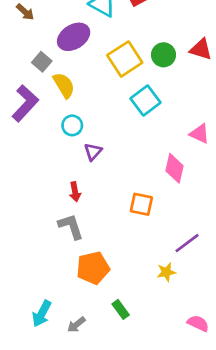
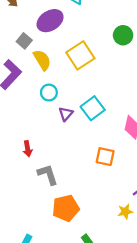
yellow square: (125, 59) -> (80, 55), moved
cyan square: (146, 100) -> (93, 108), moved
red arrow: (75, 192) -> (28, 149), moved

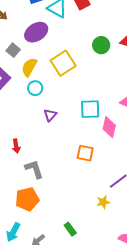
yellow semicircle: (42, 60) -> (29, 67), turned -120
cyan circle: (49, 93) -> (35, 88), moved
cyan square: (93, 108) -> (90, 109), moved, turned 35
orange pentagon: (66, 208) -> (27, 199), moved

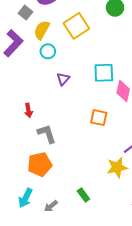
yellow star: (103, 202) -> (117, 167), size x1.5

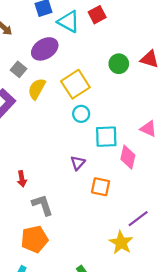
cyan circle: (48, 51) -> (81, 114), moved
purple triangle: (63, 79) -> (78, 163), moved
yellow star: (117, 167) -> (121, 243), turned -30

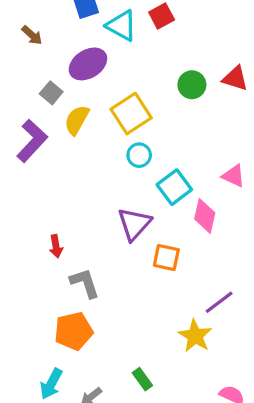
cyan square: (106, 137) -> (174, 187), turned -35
purple triangle: (78, 163) -> (134, 224), size x1.6

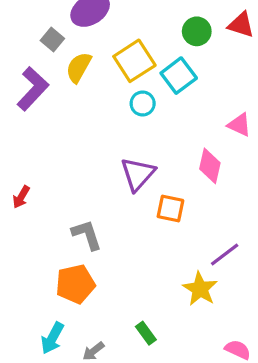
cyan square: (174, 187) -> (179, 76), moved
red arrow: (56, 246) -> (21, 197), moved, turned 40

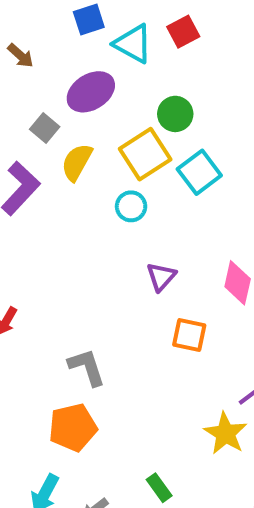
green circle: (197, 31) -> (175, 114), moved
cyan circle: (143, 104) -> (131, 206), moved
purple triangle: (138, 174) -> (161, 277), moved, size x0.7

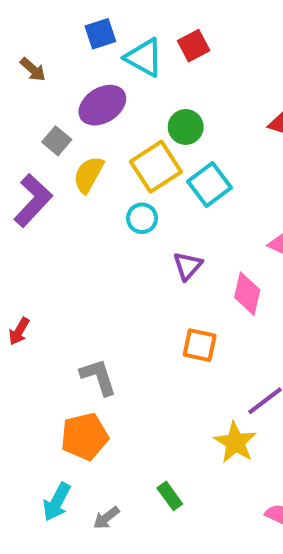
purple triangle: (161, 277) -> (188, 266), moved

